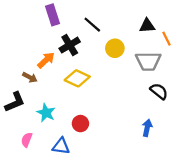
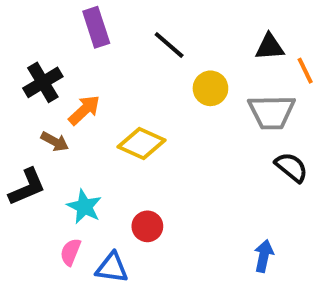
black cross: (70, 45) -> (43, 82), moved
blue arrow: (147, 128) -> (264, 256), moved
pink semicircle: (27, 140) -> (71, 252), moved

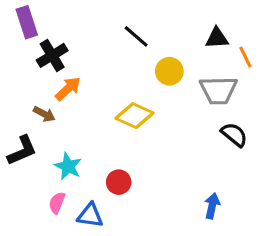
purple rectangle: (96, 27) -> (27, 22), moved
black cross: (43, 82) -> (52, 55), moved
yellow diamond: (141, 144) -> (135, 116), moved

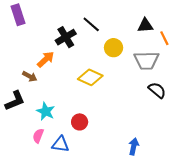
black cross: (52, 55) -> (66, 37), moved
blue arrow: (212, 206) -> (134, 146), moved

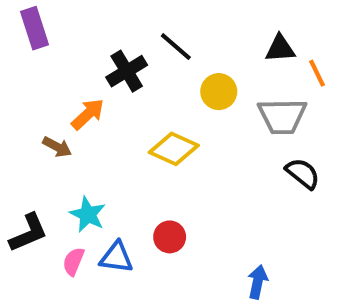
black L-shape: (15, 101) -> (28, 233), moved
red circle: (80, 122) -> (170, 237), moved
blue triangle: (60, 144) -> (116, 257), moved

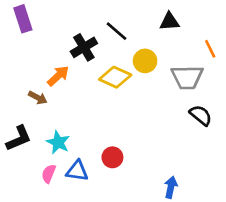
black triangle: (280, 49) -> (169, 22), moved
yellow diamond: (174, 149) -> (115, 77), moved
black L-shape: (28, 233) -> (19, 138), moved

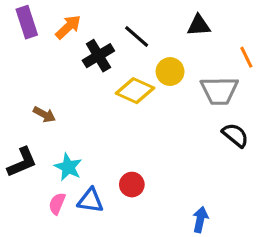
orange arrow: (58, 76) -> (68, 27), moved

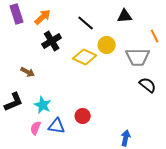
black cross: (98, 56) -> (52, 41), moved

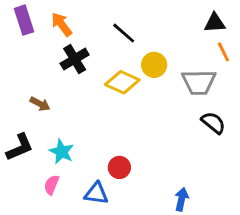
black triangle: (125, 16) -> (215, 23), moved
orange arrow: (43, 17) -> (62, 24), turned -84
blue triangle: (57, 126) -> (96, 193), moved

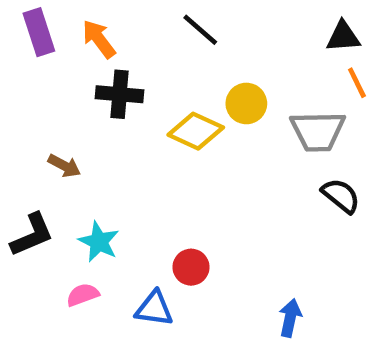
black line: (124, 33) -> (200, 30), moved
black cross: (75, 59) -> (120, 94), turned 36
pink semicircle: (51, 185) -> (83, 295), turned 48

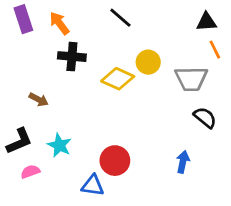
red circle: (191, 267) -> (115, 161), size x1.4
pink semicircle: (83, 295) -> (30, 172), moved
blue arrow: (290, 318) -> (183, 162), moved

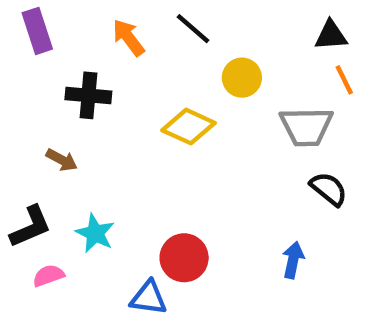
orange arrow: (59, 23) -> (128, 38), moved
black cross: (72, 57) -> (88, 95), moved
yellow circle: (148, 62) -> (242, 78), moved

